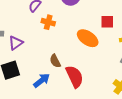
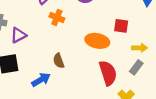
orange ellipse: (88, 38) -> (97, 41), turned -30
red semicircle: (75, 77) -> (108, 73), moved

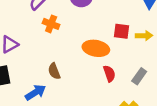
yellow arrow: (140, 48) -> (144, 36), moved
red semicircle: (108, 73) -> (109, 74), moved, size x0.6

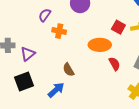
red square: (121, 31) -> (118, 27), turned 32

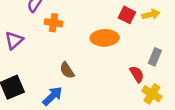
purple triangle: (28, 54) -> (14, 40), moved
red semicircle: (114, 64) -> (137, 74), moved

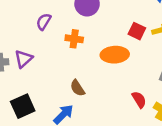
orange cross: (53, 23) -> (74, 39), moved
red semicircle: (137, 74) -> (139, 100), moved

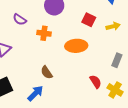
purple semicircle: (44, 22) -> (20, 19), turned -88
red square: (137, 31) -> (89, 20), moved

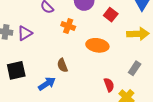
red square: (89, 20) -> (111, 15), moved
yellow arrow: (113, 26) -> (138, 34), size x1.5

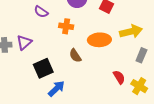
yellow arrow: (138, 34) -> (131, 31), moved
brown semicircle: (62, 65) -> (75, 56), moved
black square: (16, 70) -> (43, 68), moved

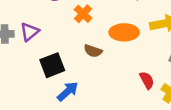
orange cross: (66, 26) -> (83, 14), turned 32
brown semicircle: (75, 56) -> (93, 51), turned -40

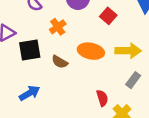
black square: (52, 65) -> (30, 50), moved

